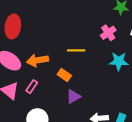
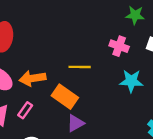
pink cross: (108, 33) -> (119, 46), turned -35
orange rectangle: (64, 75) -> (65, 97), size x1.5

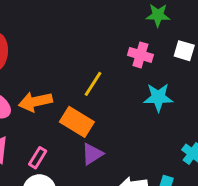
yellow line: (80, 67) -> (93, 84), turned -55
pink rectangle: (25, 110) -> (38, 158), moved

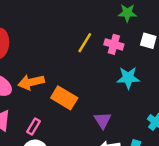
yellow line: (93, 84) -> (85, 43), moved
purple triangle: (92, 154) -> (103, 120), moved, turned -30

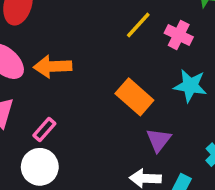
orange rectangle: (64, 98) -> (134, 97), moved
purple triangle: (103, 120) -> (159, 140), moved

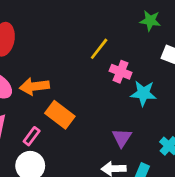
pink cross: (179, 35) -> (121, 72), moved
orange rectangle: (134, 97) -> (60, 115), moved

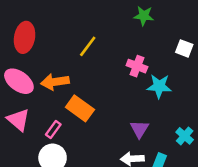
green star: (150, 21) -> (144, 16), moved
yellow line: (99, 49) -> (88, 46), moved

